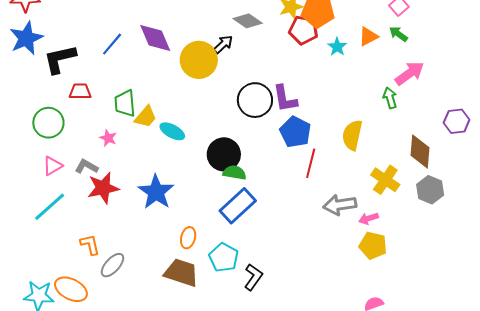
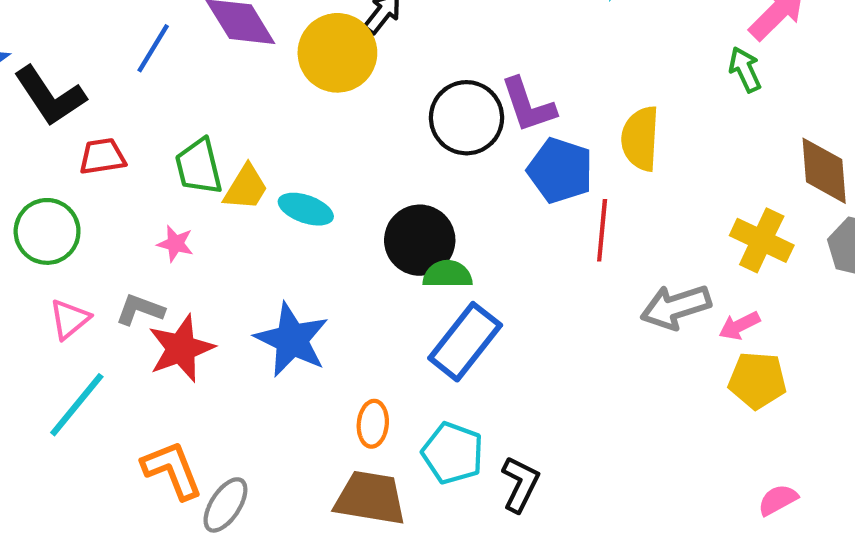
black L-shape: (60, 59) -> (50, 96), turned -102
yellow semicircle: (352, 135) -> (640, 139), moved
orange L-shape: (90, 245) -> (172, 470), size x1.4

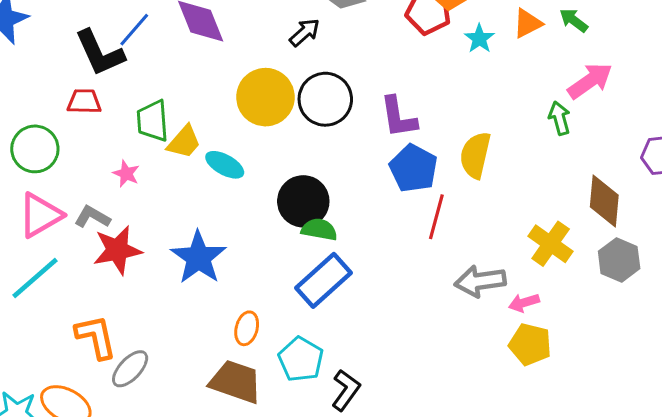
yellow circle: (337, 53) -> (265, 97), moved
black L-shape: (50, 96) -> (100, 53), moved
black circle: (466, 118) -> (325, 99), moved
pink triangle: (69, 319) -> (40, 215), size x1.5

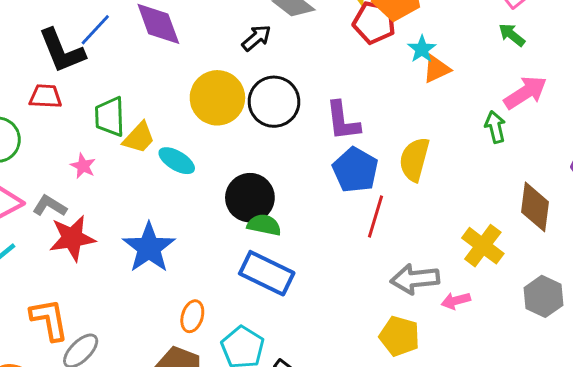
orange triangle: (528, 23) -> (437, 69), moved
gray hexagon: (619, 260) -> (543, 296), moved
blue rectangle: (324, 280) -> (267, 273), turned 66
yellow pentagon: (530, 344) -> (399, 336), moved

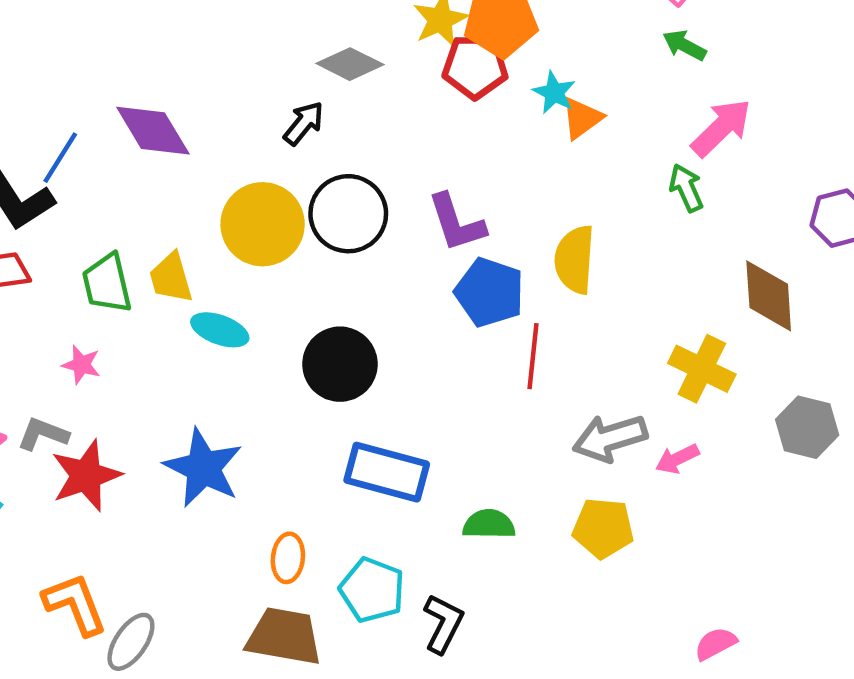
yellow trapezoid: (139, 138) -> (171, 278), moved, turned 132
green semicircle: (264, 225) -> (489, 524), moved

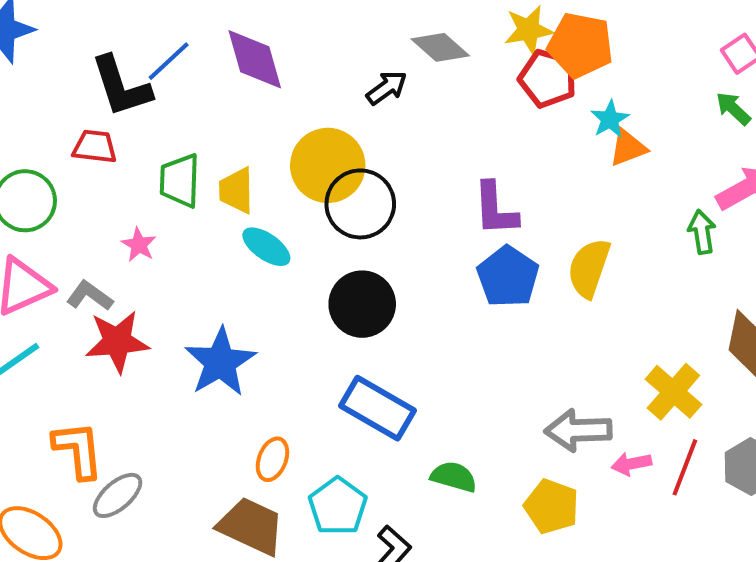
black circle: (348, 214) -> (360, 204), moved
red line: (533, 356) -> (685, 467), moved

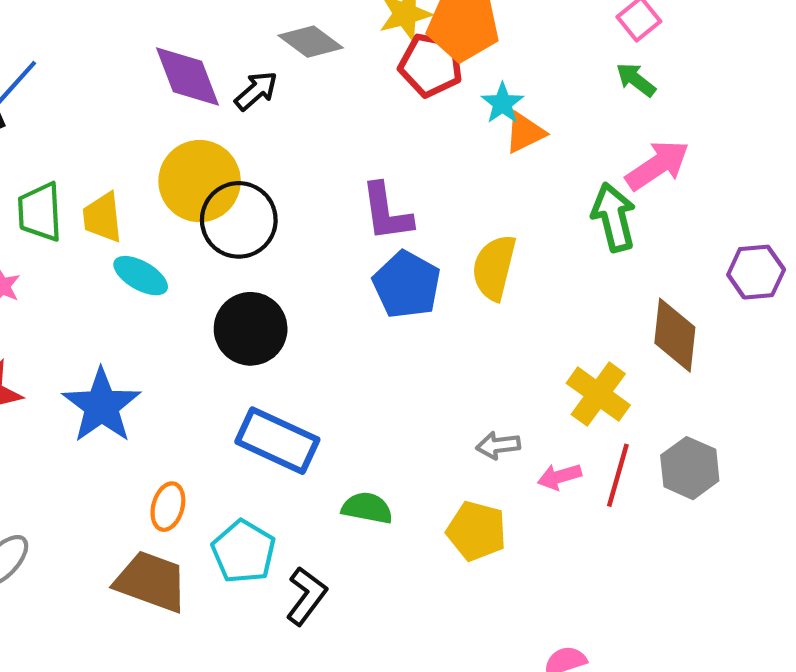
purple diamond: (255, 59) -> (188, 76), moved
green arrow: (702, 232) -> (614, 217), size x1.4
gray arrow: (578, 430) -> (498, 445), size x0.6

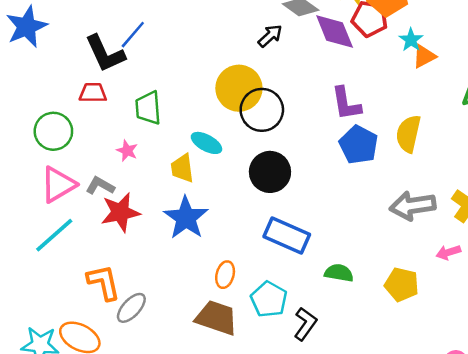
purple diamond: (188, 76) -> (335, 31), moved
yellow trapezoid: (102, 217) -> (182, 168), moved
gray arrow: (498, 445) -> (413, 206), moved, size x1.8

